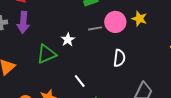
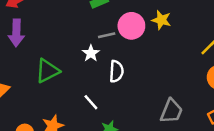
white star: (68, 40) -> (91, 53), moved
white semicircle: (119, 58) -> (116, 71), moved

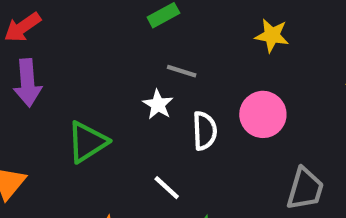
pink circle: (131, 26) -> (263, 114), moved
gray line: (107, 35) -> (182, 71), turned 36

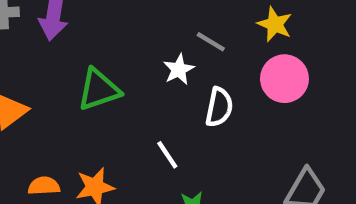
yellow star: (272, 35) -> (275, 24), moved
pink circle: (263, 114) -> (284, 79), moved

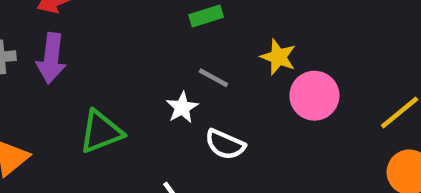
pink circle: (284, 79) -> (314, 96), moved
white semicircle: (219, 107) -> (225, 144), turned 105

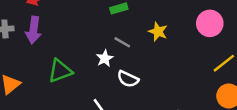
pink circle: (314, 96) -> (210, 23), moved

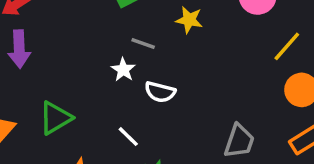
green triangle: (60, 71) -> (55, 118), moved

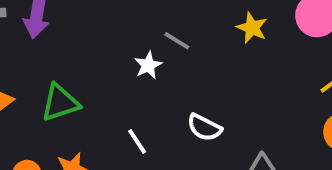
yellow star: (189, 20) -> (252, 28), moved
white semicircle: (160, 92) -> (204, 128), moved

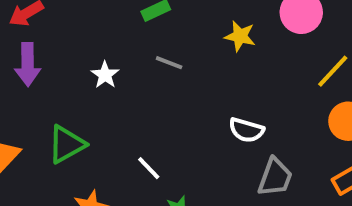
white star: (148, 65) -> (105, 75), moved
white semicircle: (204, 128) -> (246, 130), moved

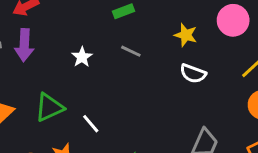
white semicircle: (246, 130) -> (193, 74), moved
white line: (149, 168) -> (91, 124), moved

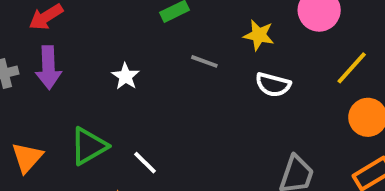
gray line: (131, 51) -> (204, 61), moved

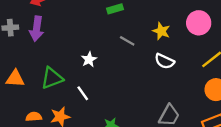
white star: (126, 76) -> (89, 59), moved
orange triangle: (27, 157) -> (15, 78), turned 42

